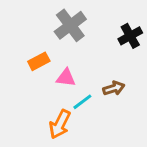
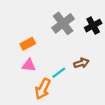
gray cross: (70, 25) -> (63, 23), moved
pink triangle: (66, 78) -> (29, 65), moved

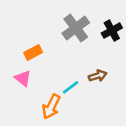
pink triangle: (29, 65) -> (23, 78), moved, turned 32

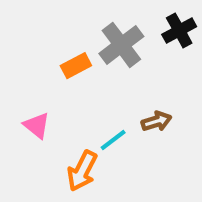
black cross: (112, 31) -> (179, 30), moved
orange rectangle: (33, 53) -> (76, 66), moved

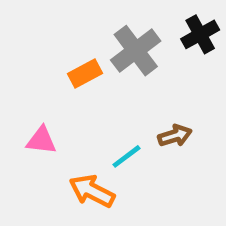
pink triangle: (37, 125) -> (41, 140), turned -32
orange arrow: (82, 171) -> (92, 191), turned 90

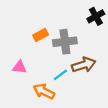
gray cross: (136, 51) -> (65, 42), moved, turned 30
brown arrow: (175, 136) -> (84, 65), size x1.5

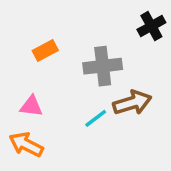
orange rectangle: (41, 35) -> (45, 50), moved
orange arrow: (44, 91) -> (26, 144), moved

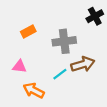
orange arrow: (26, 144) -> (34, 90), moved

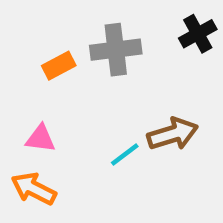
gray cross: (64, 41) -> (116, 50), moved
orange arrow: (34, 90) -> (34, 189), moved

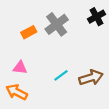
gray cross: (116, 50) -> (57, 24), turned -30
brown arrow: (173, 134) -> (91, 78), moved

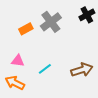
cyan line: (61, 75) -> (45, 69), moved

